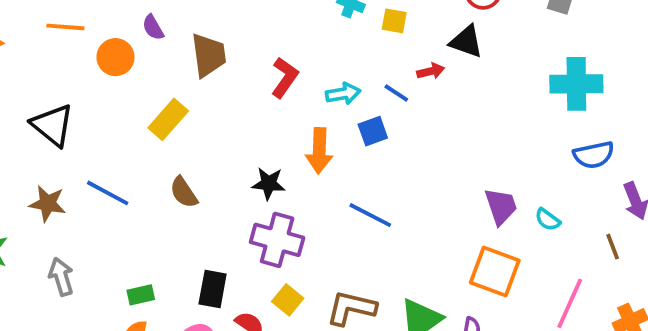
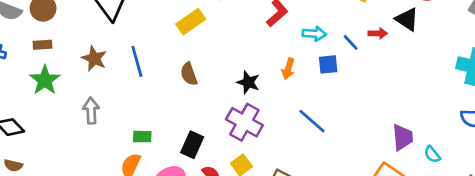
orange arrow: (319, 151) -> (288, 69), size x0.7
blue line: (108, 193) -> (137, 61), turned 32

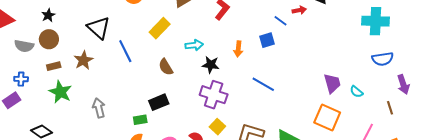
cyan arrow: (314, 34) -> (194, 45), moved
brown star: (94, 59) -> (84, 60), moved, turned 30
blue line: (137, 61) -> (125, 51), moved
black rectangle: (192, 145) -> (159, 102), moved, turned 54

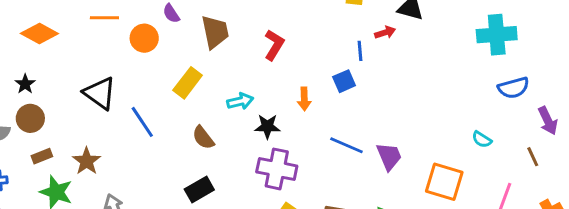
blue line: (280, 21) -> (360, 51), turned 56
brown star: (84, 60) -> (87, 161), moved
purple trapezoid: (332, 83) -> (389, 156), moved

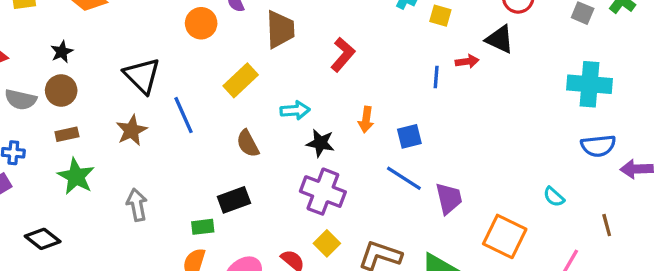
blue square: (344, 81) -> (409, 136), moved
purple arrow: (548, 121) -> (637, 169), moved, turned 104
brown star: (87, 161) -> (132, 130), moved

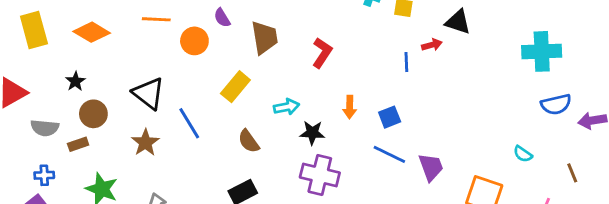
brown circle: (61, 91) -> (93, 114), moved
brown rectangle: (67, 134) -> (78, 144), moved

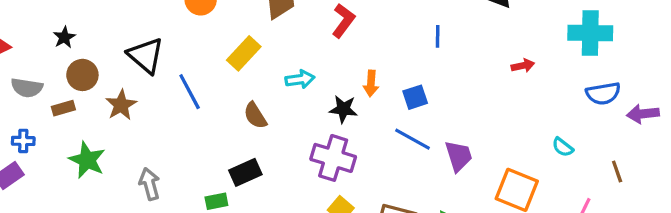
red arrow: (432, 45) -> (523, 66), moved
black star: (312, 133) -> (343, 109), moved
brown star: (145, 143) -> (121, 105), moved

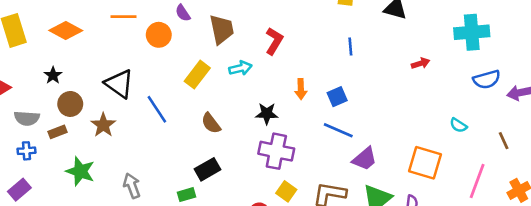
cyan arrow: (300, 79) -> (240, 68), moved
black star: (343, 109) -> (267, 114), moved
blue cross: (23, 141) -> (27, 151), moved
purple trapezoid: (459, 156) -> (365, 159), moved, turned 72

